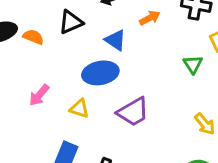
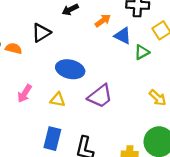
blue triangle: (115, 40) -> (123, 36), moved
green triangle: (193, 64) -> (142, 52), turned 42
blue ellipse: (100, 73) -> (70, 69), turned 32

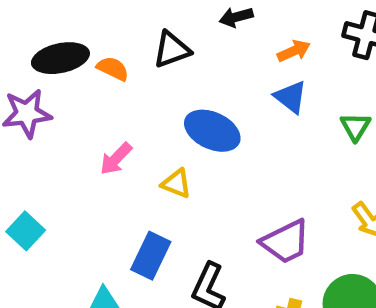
blue triangle: (123, 36) -> (291, 97), moved
green triangle: (142, 52) -> (355, 127), turned -42
purple trapezoid: (100, 96) -> (285, 242), moved

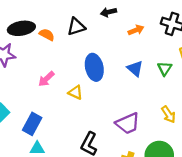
blue triangle: (291, 97) -> (135, 69), moved
blue ellipse: (212, 131) -> (94, 67), turned 50
blue rectangle: (151, 256) -> (32, 124), moved

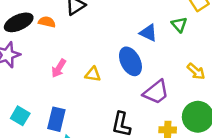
blue ellipse: (94, 67) -> (130, 61), moved

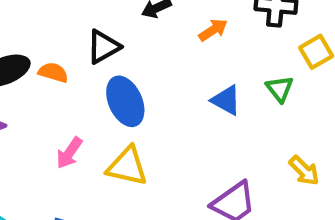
blue ellipse: (130, 61) -> (125, 101), moved
yellow triangle: (93, 74) -> (127, 166), size x1.5

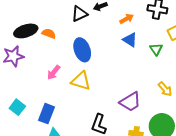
black triangle: (103, 47) -> (79, 14), moved
blue triangle: (226, 100) -> (130, 40), moved

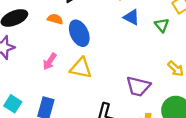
orange semicircle: (49, 33) -> (55, 19), moved
purple trapezoid: (130, 102) -> (138, 86), turned 50

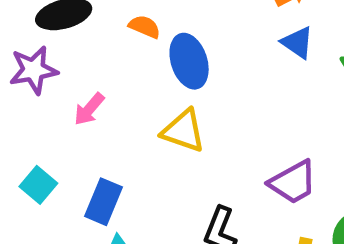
pink arrow: (50, 61) -> (89, 109), moved
purple trapezoid: (138, 86) -> (293, 182), turned -50

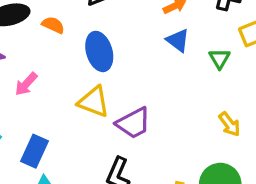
orange semicircle: (145, 27) -> (53, 25), moved
purple trapezoid: (293, 182) -> (133, 123), moved

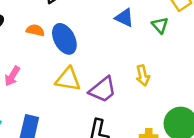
orange semicircle: (53, 25) -> (35, 30), moved
yellow arrow: (229, 124) -> (143, 75), moved, turned 36

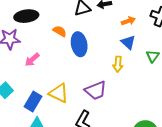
yellow arrow: (143, 75) -> (118, 64), moved
yellow triangle: (68, 79) -> (59, 93), moved

